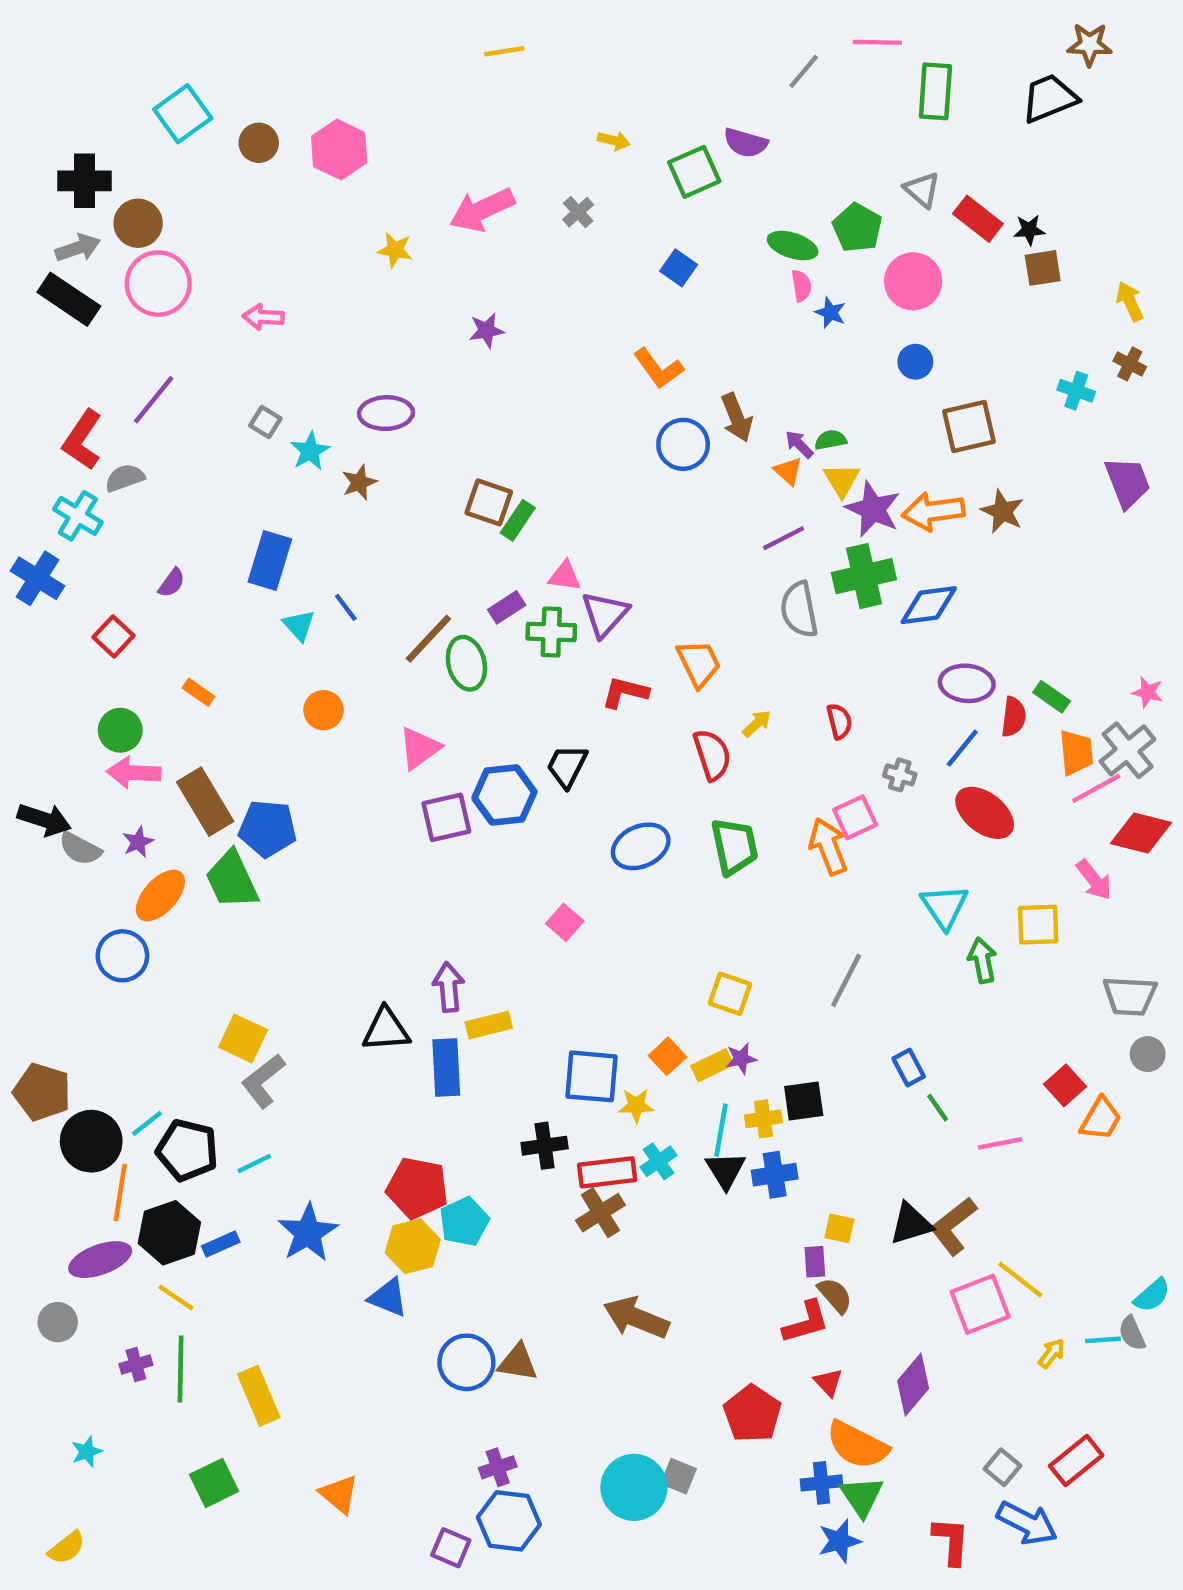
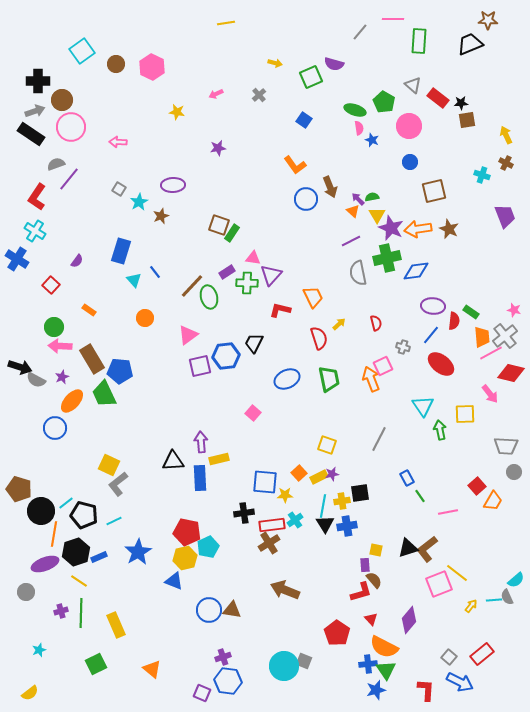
pink arrow: (482, 210) -> (216, 94), size x0.5
gray semicircle: (125, 478) -> (56, 164), moved

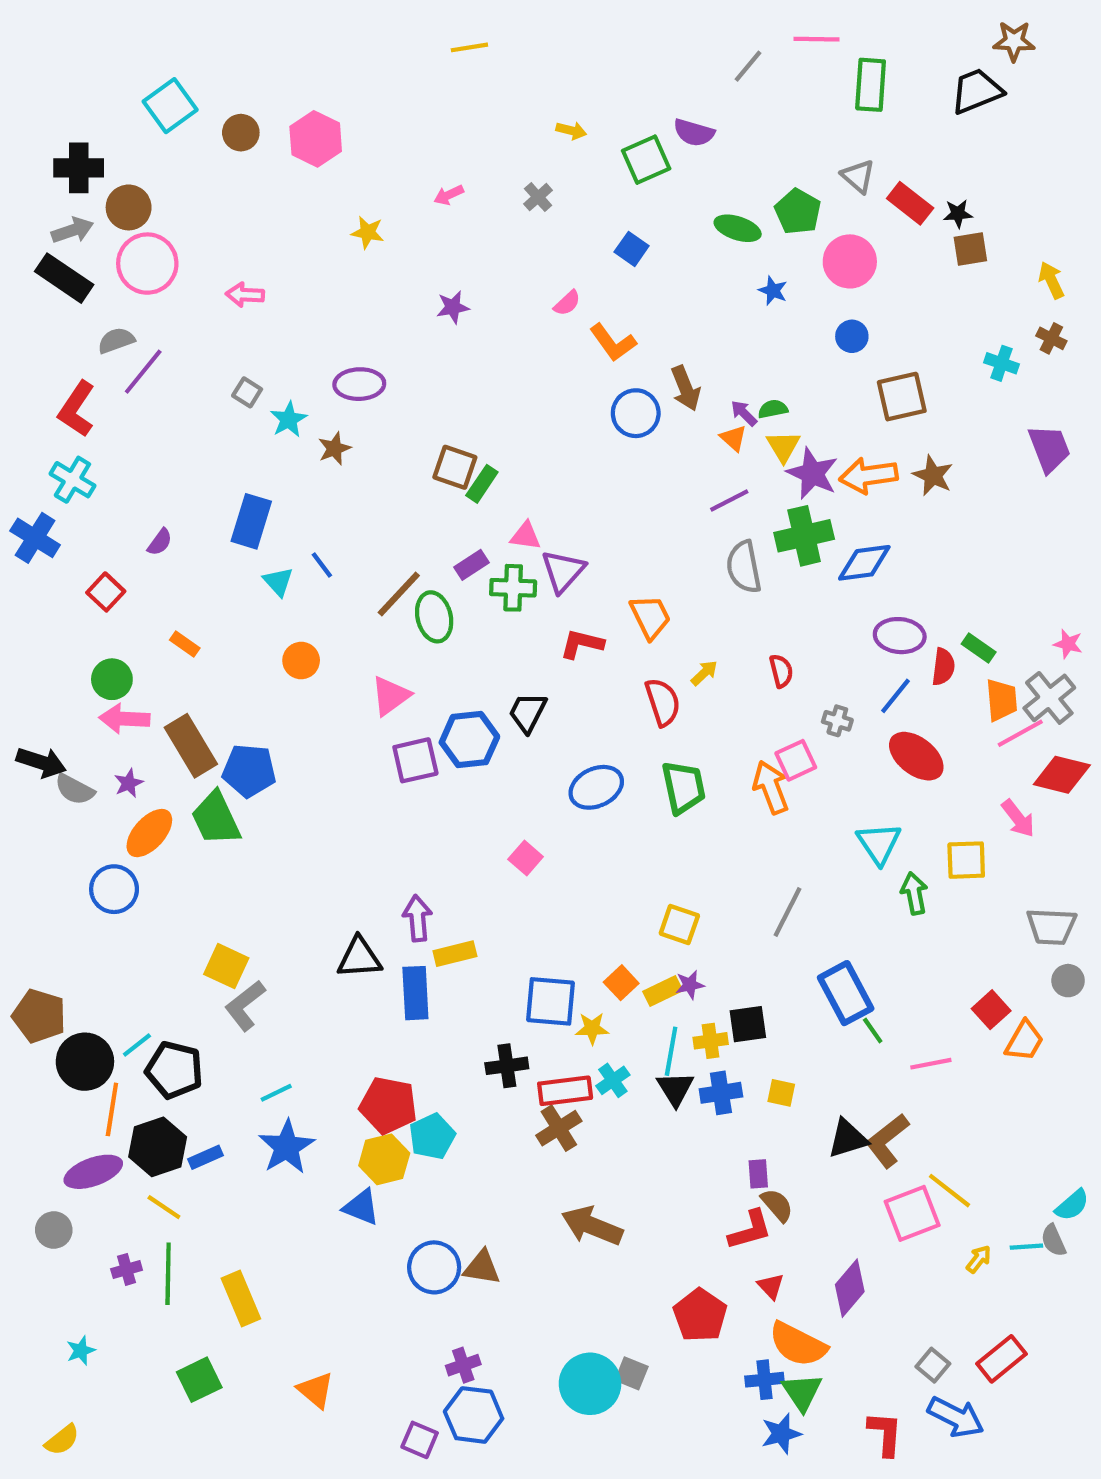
pink semicircle: (359, 128) -> (567, 303), moved, turned 56
blue rectangle: (407, 478) -> (846, 993), size x1.8
cyan line: (114, 521) -> (276, 1093), moved
yellow square: (376, 550) -> (781, 1093), moved

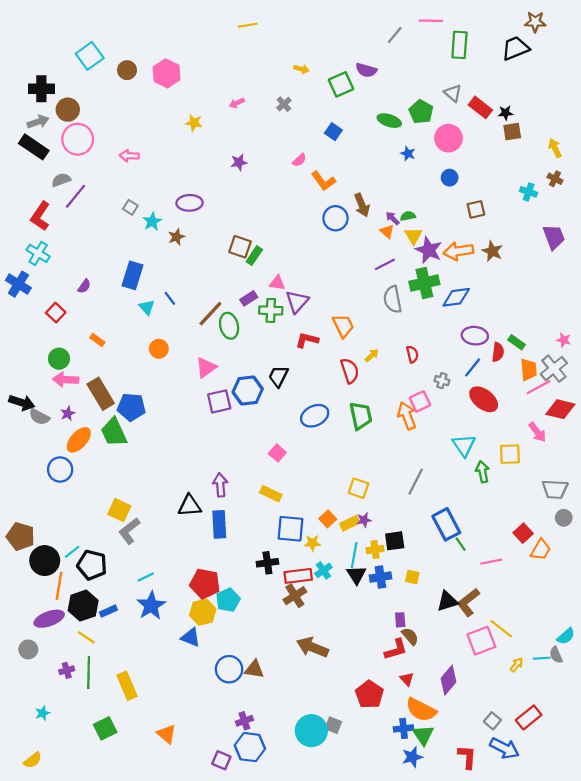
brown square: (902, 397) -> (476, 209), size x0.7
yellow rectangle: (455, 954) -> (271, 494), moved, turned 40

